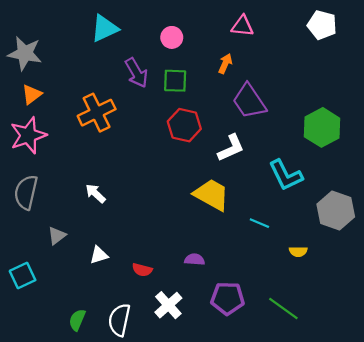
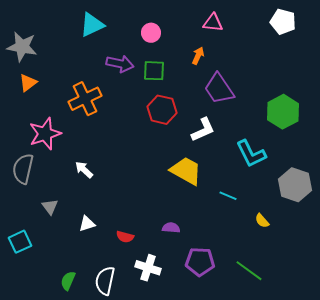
purple arrow: (136, 73) -> (120, 64), turned -48
pink star: (28, 135) -> (45, 134), moved
gray triangle: (57, 236) -> (50, 207), turned -30
yellow semicircle: (298, 252) -> (262, 221), turned 49
white cross: (168, 305) -> (148, 268), turned -30

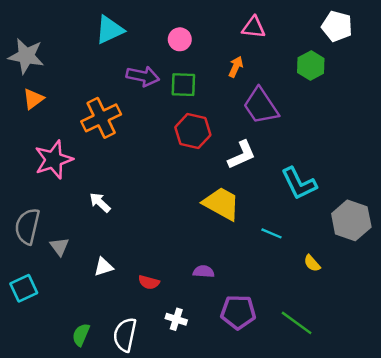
green hexagon: (283, 112) -> (311, 66), moved, size x0.7
gray semicircle: (23, 169) -> (27, 226), moved
white cross: (148, 268) -> (176, 319), size x0.7

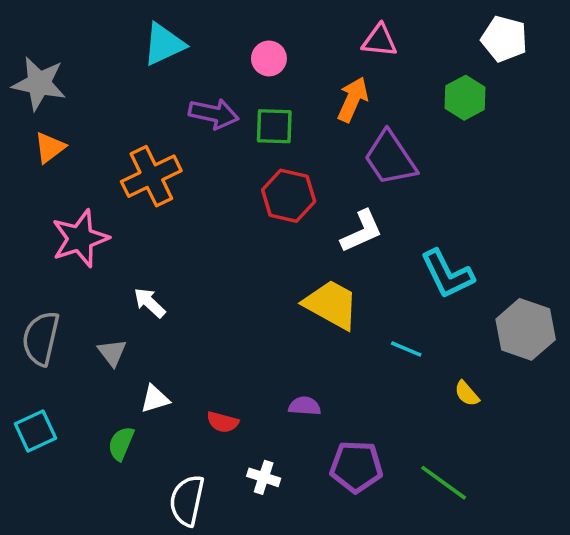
orange arrow: (236, 67) -> (353, 99), size x1.4
gray triangle: (59, 247) -> (112, 353), moved
green semicircle: (81, 335) -> (121, 443), moved

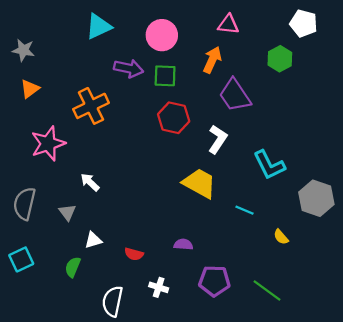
pink circle: (269, 58) -> (162, 35), size x1.5
gray star: (39, 83) -> (23, 50), size x0.7
white L-shape: (362, 231) -> (218, 139), turned -32

